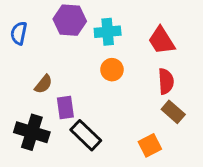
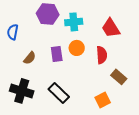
blue semicircle: (19, 33) -> (13, 32), moved
red semicircle: (166, 81) -> (102, 55), moved
purple rectangle: (65, 108) -> (57, 54), moved

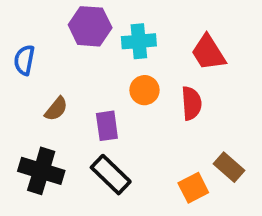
purple rectangle: (57, 54) -> (107, 126), moved
brown rectangle: (119, 77) -> (229, 167), moved

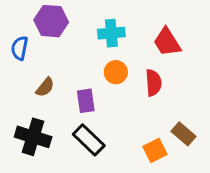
purple hexagon: (90, 26) -> (51, 21), moved

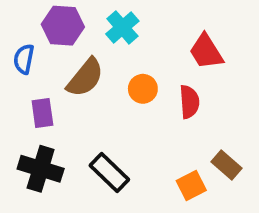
cyan cross: (111, 33) -> (122, 27), moved, turned -36
brown semicircle: (45, 87) -> (85, 78), moved, size x1.6
purple rectangle: (86, 101) -> (42, 113), moved

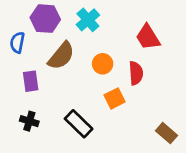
brown rectangle: (227, 165) -> (167, 133), moved
black cross: (41, 169) -> (29, 121), size x0.6
orange square: (191, 185) -> (115, 98), moved

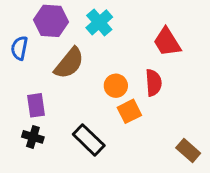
orange circle: (103, 64) -> (116, 86), moved
purple rectangle: (31, 81) -> (36, 105), moved

